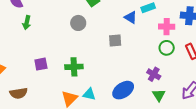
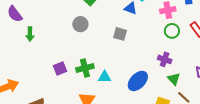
gray square: (115, 40) -> (120, 34), turned 32
purple square: (41, 64) -> (60, 68), moved
cyan triangle: (89, 94) -> (105, 77), moved

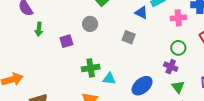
green circle: (172, 31) -> (178, 48), moved
purple square: (60, 68) -> (66, 41), moved

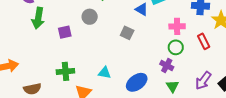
pink cross: (178, 18) -> (177, 26), moved
green arrow: (39, 29) -> (38, 18), size x1.5
green cross: (91, 68) -> (65, 71), moved

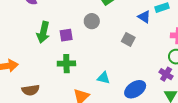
green arrow: (38, 18) -> (43, 32), moved
green cross: (65, 71) -> (66, 64), moved

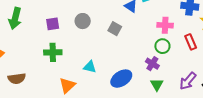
gray circle: (92, 21) -> (83, 21), moved
green arrow: (43, 32) -> (15, 18), moved

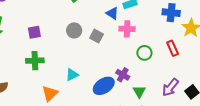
gray circle: (83, 21) -> (74, 30), moved
pink cross: (165, 25) -> (127, 29), moved
purple cross: (152, 64) -> (123, 75), moved
cyan triangle: (90, 67) -> (72, 75), turned -40

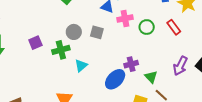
green circle: (144, 53) -> (147, 27), moved
green cross: (35, 61) -> (61, 50), moved
cyan triangle: (72, 75) -> (81, 66), moved
purple cross: (123, 75) -> (131, 64), turned -32

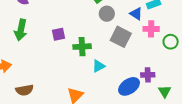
gray circle: (74, 32) -> (107, 14), moved
gray square: (97, 32) -> (121, 37), size x1.5

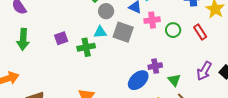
cyan triangle: (99, 66) -> (100, 32), moved, turned 32

